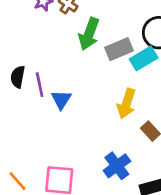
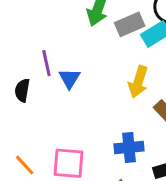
black semicircle: (18, 77) -> (22, 90), moved
blue cross: (117, 166) -> (129, 147), turned 32

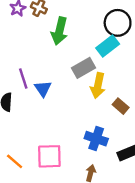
gray rectangle: (130, 24) -> (84, 68), moved
blue cross: (129, 147) -> (96, 139), turned 30

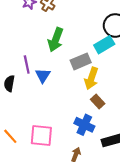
green arrow: (59, 31) -> (56, 40), moved
brown rectangle: (121, 106) -> (98, 101), moved

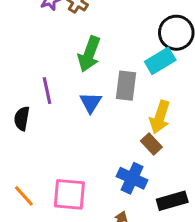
gray rectangle: (81, 61) -> (126, 86), turned -60
blue triangle: (43, 75) -> (91, 103), moved
yellow arrow: (91, 78) -> (160, 117), moved

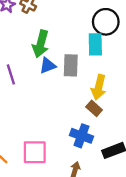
cyan rectangle: (160, 61) -> (95, 44), turned -55
blue triangle: (91, 103) -> (48, 66), moved, turned 42

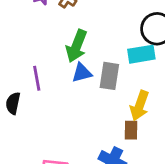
cyan rectangle: (95, 44) -> (141, 54), turned 75
brown rectangle: (94, 108) -> (131, 130), turned 42

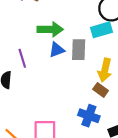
green arrow: (76, 46) -> (50, 29), turned -105
brown rectangle: (131, 130) -> (101, 90), turned -48

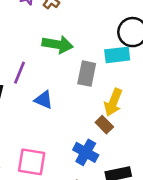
blue triangle: (57, 50) -> (44, 100), moved, turned 35
purple line: (22, 58) -> (20, 73), turned 30

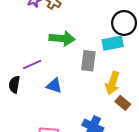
purple line: (20, 73) -> (32, 64), turned 48
brown rectangle: (104, 125) -> (123, 103), moved

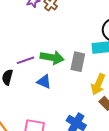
green arrow: (62, 38) -> (52, 57), moved

